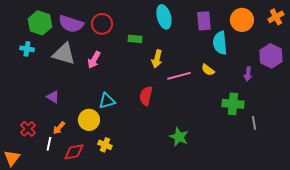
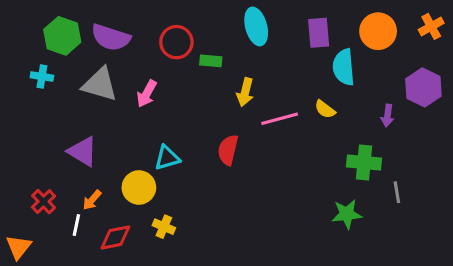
red circle: (102, 24) -> (176, 42), moved
purple triangle: (53, 97) -> (83, 152), size x1.5
green star: (179, 137) -> (347, 214), moved, turned -30

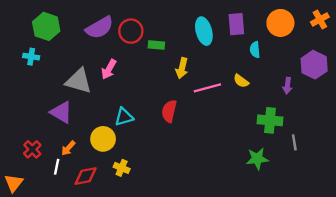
cyan ellipse: (256, 26) -> (204, 31), moved
purple semicircle: (111, 37) -> (100, 28), moved, turned -48
cyan semicircle: (344, 67) -> (255, 50), size x0.6
gray triangle: (100, 84) -> (79, 81), moved

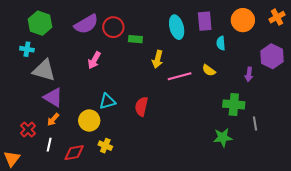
gray triangle: (79, 81) -> (44, 70), moved
red semicircle: (169, 111) -> (141, 106), moved
orange arrow: (68, 148) -> (53, 120), moved

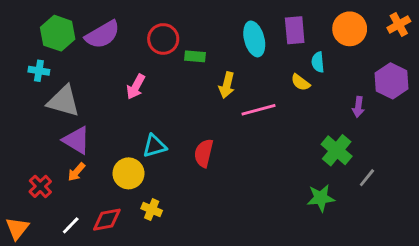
purple semicircle: (86, 24) -> (102, 35), moved
yellow semicircle: (209, 70) -> (301, 82), moved
green cross: (234, 104) -> (337, 150), turned 35
gray line: (255, 124) -> (367, 178), turned 48
white line: (49, 145) -> (71, 225), moved, turned 32

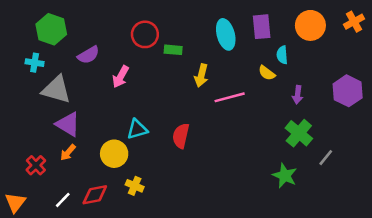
purple semicircle: (102, 35) -> (88, 55), moved, size x0.7
purple hexagon: (392, 81) -> (348, 91), moved
purple arrow: (358, 107) -> (298, 95), moved
green star: (321, 198) -> (285, 176), turned 30

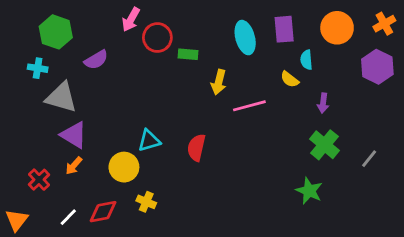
pink arrow: (121, 77) -> (131, 19), moved
purple hexagon: (348, 91) -> (377, 67), moved
gray line: (326, 158) -> (369, 159), moved

